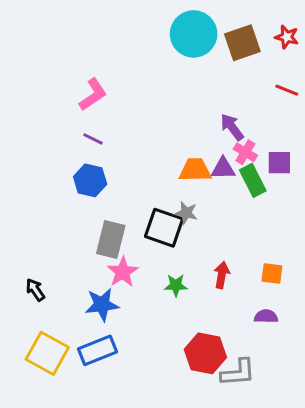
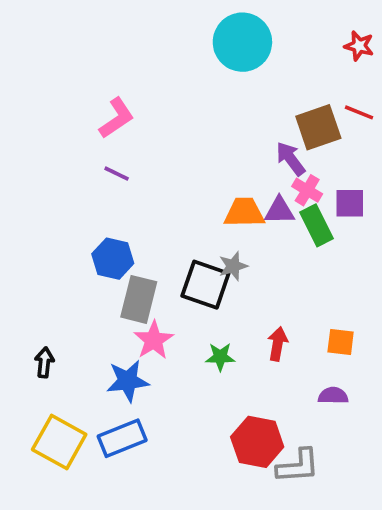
brown square: (242, 43) -> (318, 127), moved
blue hexagon: (90, 180) -> (113, 259), moved
gray star: (186, 213) -> (233, 266), turned -30
black arrow: (35, 290) -> (44, 362), turned 40

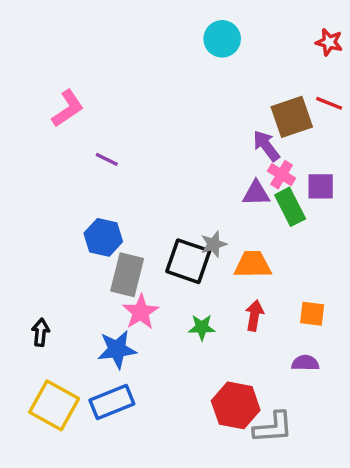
cyan circle: (242, 42) -> (222, 39), size x0.7
pink L-shape: (117, 118) -> (68, 108), moved
orange trapezoid: (244, 212) -> (253, 265), moved

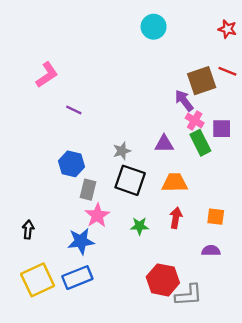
purple triangle: (256, 193) -> (164, 144), moved
gray star: (214, 244) -> (122, 151), moved
gray rectangle: (127, 275) -> (88, 190), size x0.7
yellow square: (54, 405) -> (38, 280), turned 36

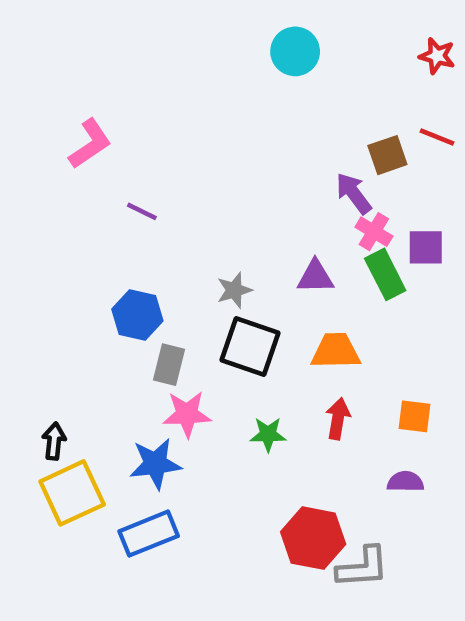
brown square: (202, 81) -> (387, 155), size x0.7
pink star: (97, 215) -> (187, 414), turned 30
yellow square: (38, 280) -> (72, 493), moved

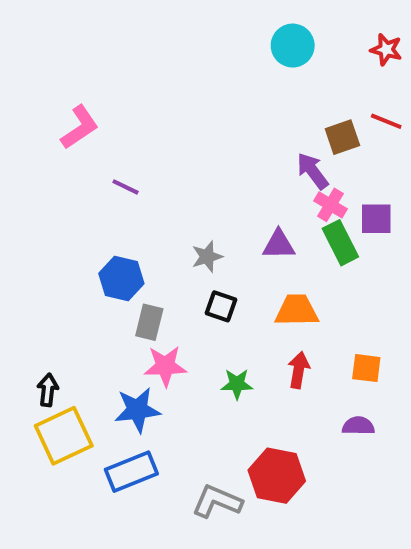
cyan circle: (295, 51) -> (293, 46), moved
black square: (250, 347) -> (221, 306), size x0.6
gray L-shape: (363, 567) -> (217, 501), moved, turned -153

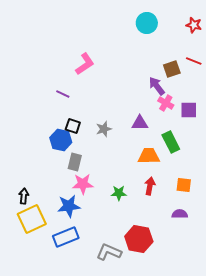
pink L-shape: (80, 127) -> (85, 64), moved
green rectangle: (340, 243) -> (171, 142), moved
black square: (221, 306) -> (73, 126), moved

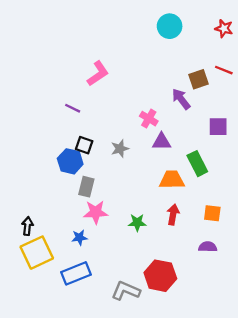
pink cross: (166, 103) -> (149, 119), moved
blue star: (69, 206) -> (79, 238), size x0.6

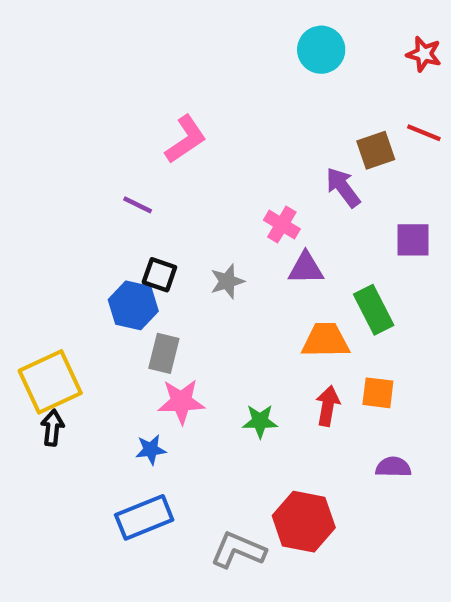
orange square: (212, 213) -> (378, 393), moved
yellow square: (37, 253) -> (50, 382), moved

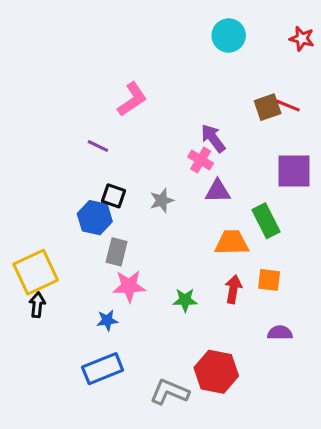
red line: (424, 133) -> (288, 106), moved
purple arrow: (343, 187) -> (213, 138), moved
purple square: (413, 240) -> (294, 171), size x1.4

